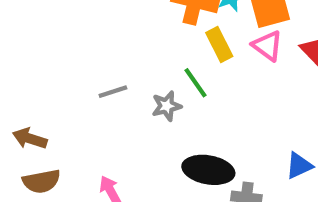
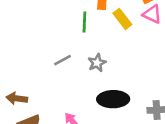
green line: (196, 83) -> (84, 22), moved, turned 48
black ellipse: (208, 170) -> (113, 99), moved

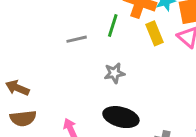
gray line: (62, 60) -> (77, 39), moved

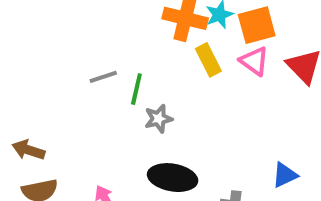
green line: (113, 26) -> (136, 89), moved

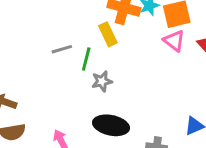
yellow rectangle: (208, 60) -> (108, 34), moved

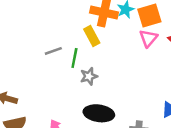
pink triangle: (174, 41) -> (148, 38), turned 36

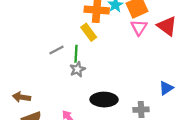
gray star: (89, 76) -> (78, 69), moved

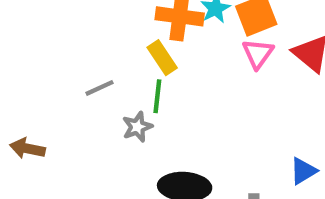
green line: (76, 54) -> (157, 96), moved
brown arrow: (22, 97) -> (27, 149), moved

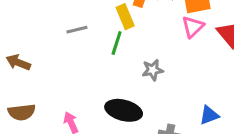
gray star: (137, 127) -> (153, 70), moved

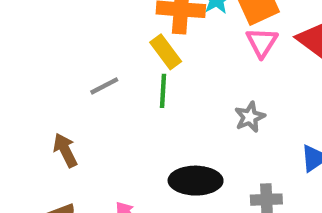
brown arrow: (18, 62) -> (65, 150), moved, turned 55
gray star: (153, 70) -> (250, 117), moved

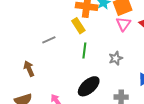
green line: (163, 91) -> (84, 50), moved
black ellipse: (196, 181) -> (89, 86), turned -45

